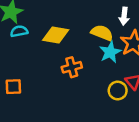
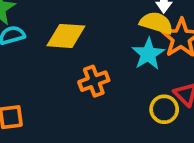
yellow semicircle: (102, 33) -> (156, 23), moved

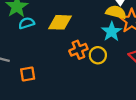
yellow circle: (164, 109) -> (98, 55), moved

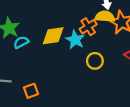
cyan star: (112, 32) -> (75, 40), moved
orange cross: (78, 50) -> (88, 27), moved

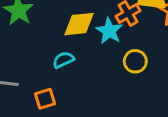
cyan semicircle: (21, 42) -> (63, 60), moved

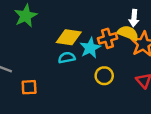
cyan semicircle: (63, 60) -> (67, 58), moved

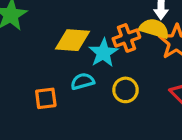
cyan semicircle: (67, 58) -> (83, 81), moved
orange square: (29, 87) -> (46, 98), moved

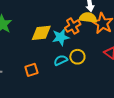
cyan star: (103, 53) -> (61, 37), turned 30
cyan semicircle: (83, 81) -> (61, 60), moved

